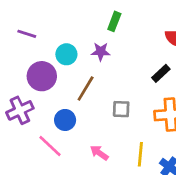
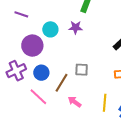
brown line: (86, 89) -> (61, 83), moved
gray square: (121, 109) -> (82, 70), moved
blue circle: (65, 120) -> (41, 73), moved

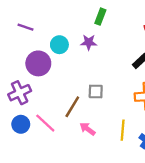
blue circle: (41, 73) -> (21, 124), moved

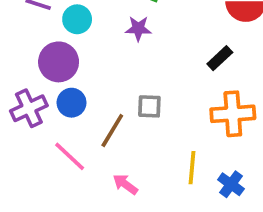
cyan circle: (59, 45) -> (77, 19), moved
blue circle: (21, 124) -> (72, 103), moved
pink arrow: (87, 129) -> (125, 184), moved

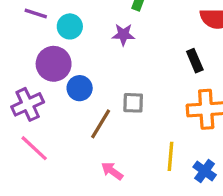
black rectangle: (220, 58) -> (195, 61), turned -70
blue circle: (72, 103) -> (80, 88), moved
pink line: (70, 156) -> (34, 148), moved

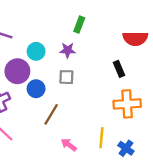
cyan circle: (70, 26) -> (36, 51), moved
gray square: (133, 103) -> (66, 77), moved
pink arrow: (112, 171) -> (69, 145), moved

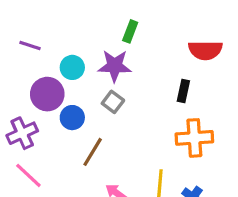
purple star: (68, 50) -> (115, 66), size x1.5
black rectangle: (119, 69) -> (183, 91), turned 35
gray square: (66, 77) -> (113, 102), turned 35

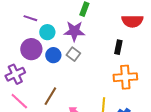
purple line: (30, 46) -> (30, 18), moved
blue circle: (72, 118) -> (53, 55), moved
brown line: (93, 152) -> (50, 96), moved

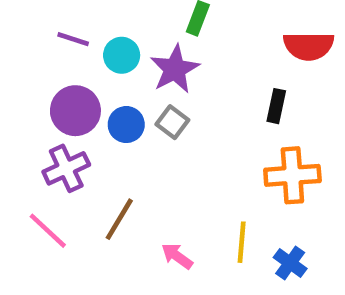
purple star: (74, 31) -> (175, 69), turned -30
cyan circle: (47, 32) -> (122, 55), moved
purple cross: (15, 74) -> (66, 168), moved

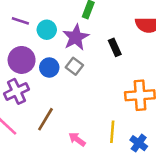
black rectangle: (276, 106) -> (115, 47), moved, turned -36

